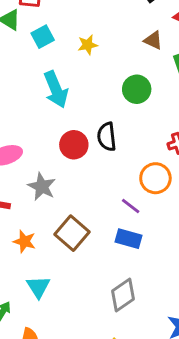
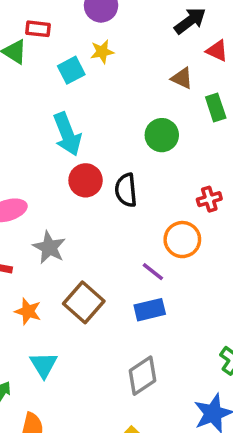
cyan square: (43, 37) -> (71, 70), moved
yellow star: (88, 45) -> (102, 52), moved
red circle: (74, 145) -> (86, 180), moved
blue rectangle: (128, 239) -> (150, 310), turned -30

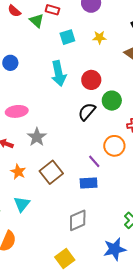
yellow star: (102, 52) -> (99, 37), moved
green circle: (162, 135) -> (112, 101), moved
red circle: (86, 180) -> (91, 80), moved
black semicircle: (126, 190) -> (87, 112), turned 36

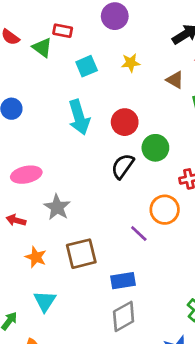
brown square: (51, 172) -> (81, 254), turned 30
blue rectangle: (89, 183) -> (123, 281), moved

